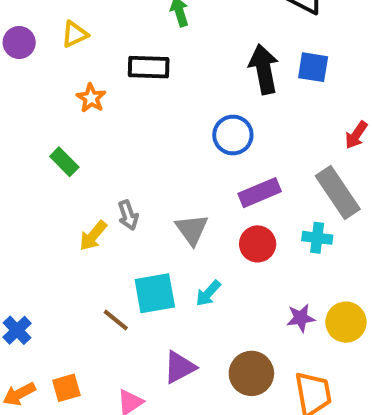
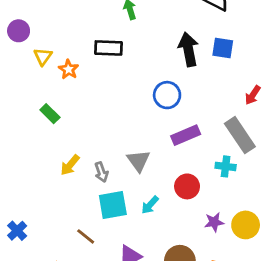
yellow triangle: (75, 34) -> (43, 57), moved, turned -30
gray arrow: (128, 215) -> (101, 172), moved
red circle: (258, 244) -> (187, 186), moved
brown line: (116, 320) -> (86, 236), moved

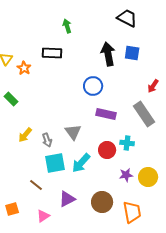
purple rectangle: (186, 135) -> (106, 114), turned 36
cyan cross: (226, 166) -> (127, 143), moved
cyan arrow: (150, 205) -> (81, 163), size x1.5

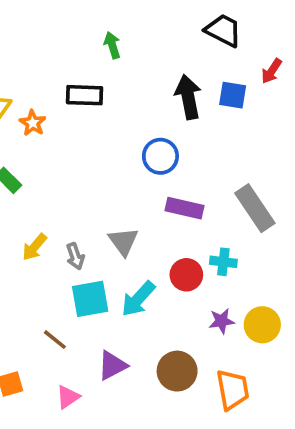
red arrow: (153, 86) -> (272, 71), moved

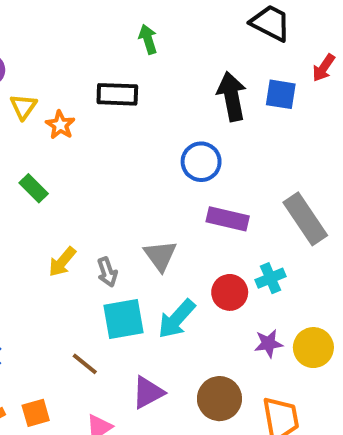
cyan cross: (223, 262) -> (271, 278), turned -30

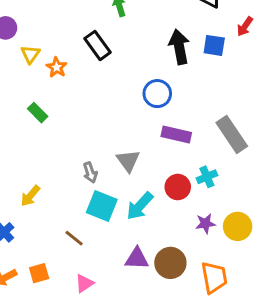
black rectangle: (117, 94) -> (97, 45), turned 52
yellow arrow: (62, 262) -> (30, 196), moved
cyan square: (123, 319) -> (102, 206), turned 32
purple triangle: (148, 392) -> (137, 259), moved, turned 30

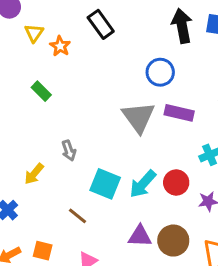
gray triangle: (128, 161) -> (138, 117), moved, size x1.4
gray arrow: (90, 172) -> (69, 151), moved
red circle: (178, 187) -> (176, 182), moved
orange square: (39, 273) -> (43, 251), turned 30

